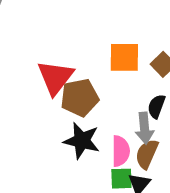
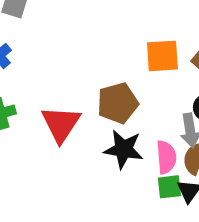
red triangle: (55, 77) -> (61, 124), moved

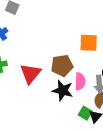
pink semicircle: (166, 157) -> (80, 81), moved
green square: (169, 187) -> (85, 113), turned 32

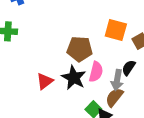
red triangle: (30, 74) -> (45, 81), moved, size x0.7

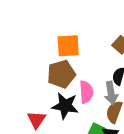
orange square: (116, 30) -> (68, 46), moved

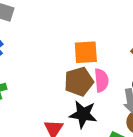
pink semicircle: (86, 92) -> (101, 80), moved

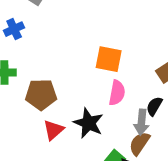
brown pentagon: (79, 82) -> (41, 94), moved

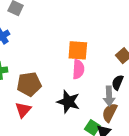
pink semicircle: (117, 93) -> (78, 69), moved
red triangle: (53, 130) -> (23, 110), moved

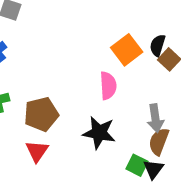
orange square: (78, 50) -> (127, 50), moved, turned -35
black semicircle: (118, 82) -> (158, 45), moved

